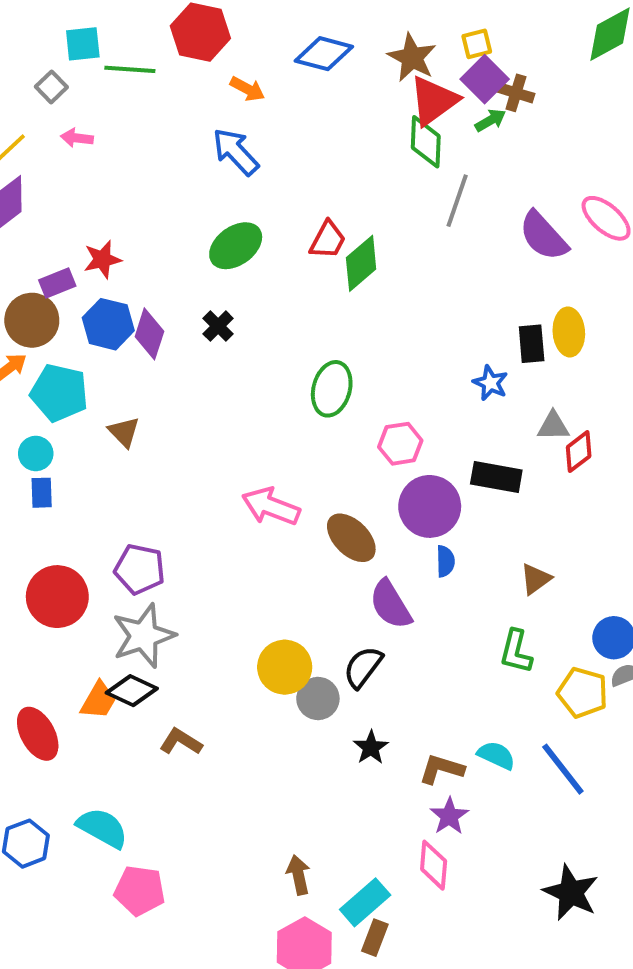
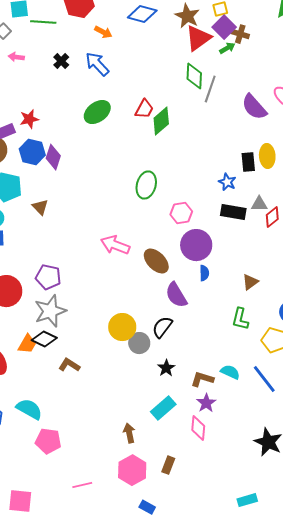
green diamond: (426, 142) -> (194, 76), moved
black cross: (218, 326) -> (61, 61), moved
black rectangle: (496, 477) -> (233, 212), moved
cyan rectangle: (365, 902) -> (163, 408), moved

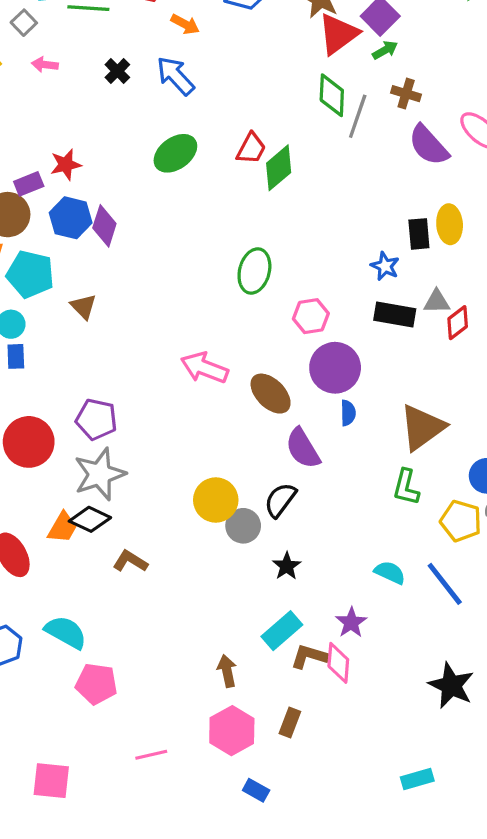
brown cross: (240, 34) -> (406, 94), moved
brown triangle: (250, 282) -> (422, 427), size x1.8
brown L-shape: (202, 379) -> (309, 656), moved

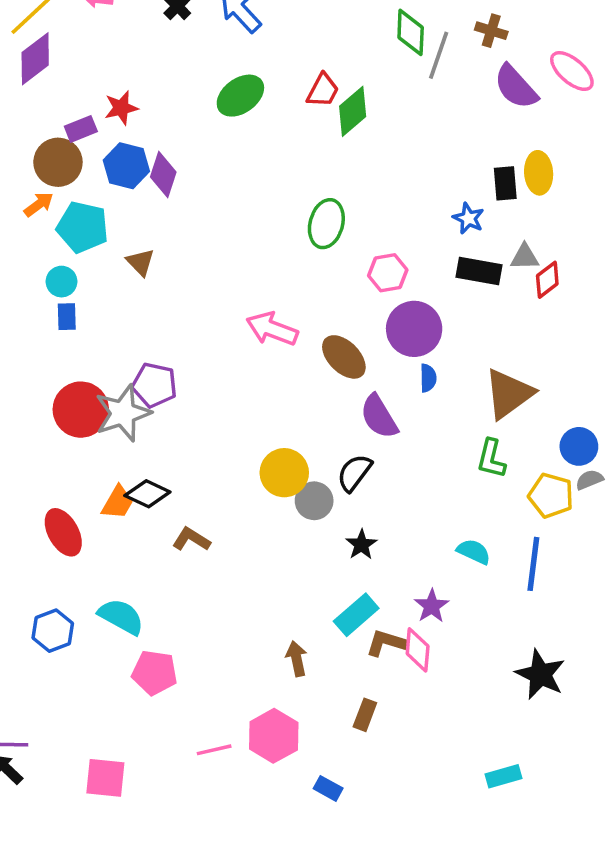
gray star: (100, 474) -> (123, 413), moved
blue line: (445, 584) -> (533, 564), turned 45
pink hexagon: (232, 731) -> (274, 736), moved

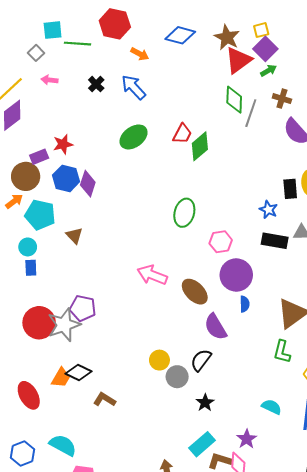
yellow circle: (284, 473) -> (159, 360), size x0.7

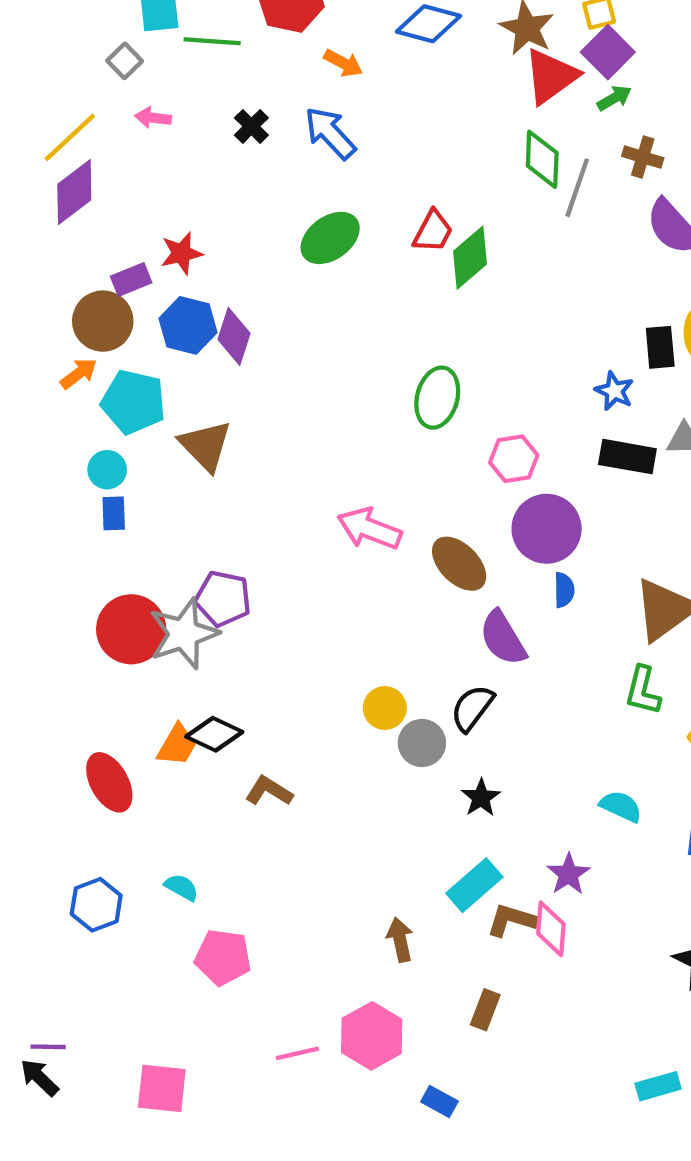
brown triangle: (74, 236) -> (205, 446), size x1.5
cyan semicircle: (63, 445) -> (181, 887), size x0.6

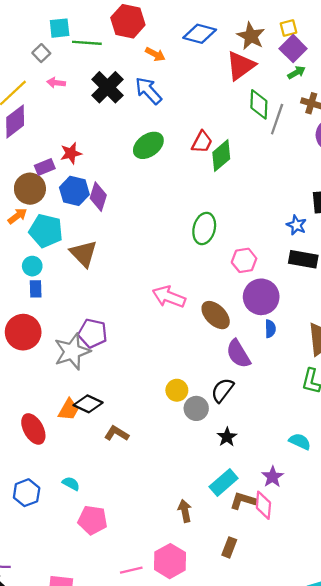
red triangle: (551, 76) -> (241, 66), moved
black cross: (251, 126) -> (107, 87), size x1.8
red circle: (131, 629) -> (23, 332), moved

